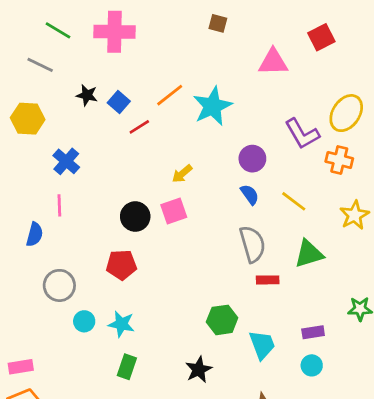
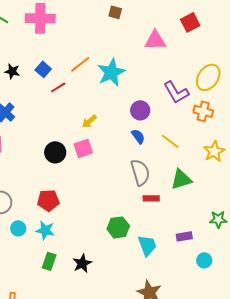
black star: (87, 95) -> (12, 71), moved
red pentagon: (121, 265) -> (48, 200), moved
cyan circle: (312, 365) -> (204, 260), moved
black star: (199, 370) -> (82, 263), moved

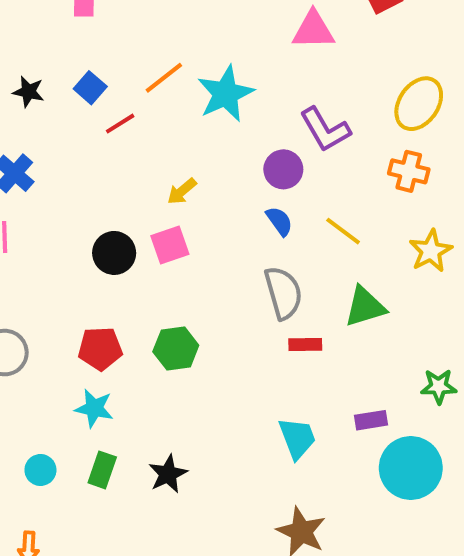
purple L-shape: (176, 92) -> (325, 130), moved
green hexagon: (118, 227) -> (176, 349), moved
cyan circle: (18, 228) -> (40, 470), moved
cyan circle: (204, 260) -> (411, 468), size x2.0

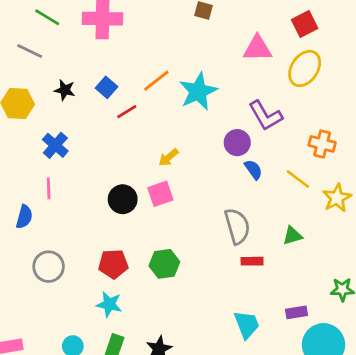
yellow ellipse: (419, 104) -> (305, 68), moved
blue semicircle: (279, 221) -> (253, 170), moved
yellow line: (343, 231) -> (298, 179), moved
green triangle: (365, 307) -> (292, 236), size x0.7

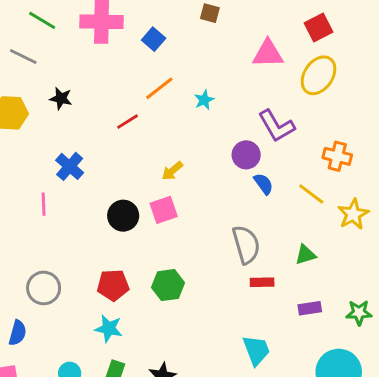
blue square: (107, 87) -> (154, 39), moved
cyan star: (198, 91) -> (204, 100), size x0.5
blue cross: (55, 145) -> (70, 166), moved
blue semicircle: (24, 217) -> (18, 333), moved
purple rectangle: (297, 312) -> (310, 308), moved

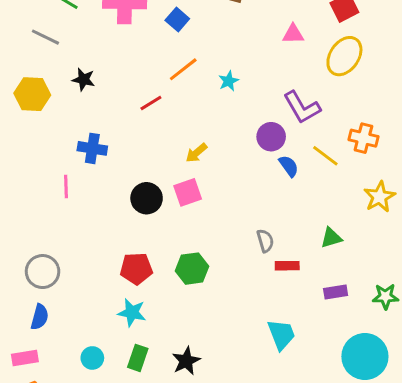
pink triangle: (268, 54) -> (293, 34), size x0.7
blue cross: (70, 166) -> (92, 148), turned -32
yellow line: (311, 194) -> (325, 156), moved
gray semicircle: (246, 245) -> (265, 241), moved, size x0.6
gray circle: (44, 288) -> (43, 272), moved

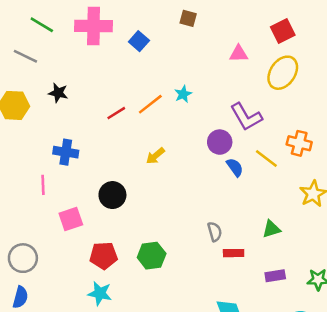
orange line: (183, 69) -> (150, 104), moved
pink square: (188, 192) -> (71, 219), moved

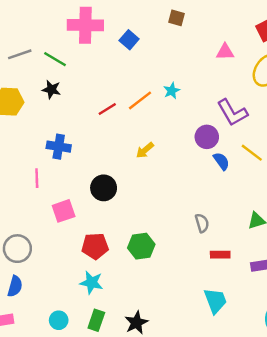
green line: (42, 25) -> (55, 59), moved
gray line: (25, 56) -> (20, 54), turned -45
red rectangle: (234, 253) -> (220, 255), moved

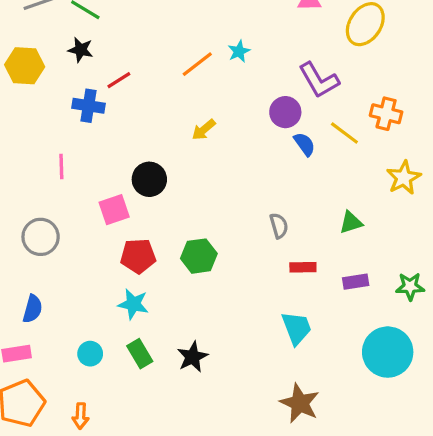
red line: (107, 109) -> (119, 80), moved
blue cross: (59, 147) -> (89, 106), moved
pink square: (64, 211) -> (114, 210), moved
gray circle: (17, 249) -> (41, 237), moved
green rectangle: (96, 320) -> (140, 354), turned -50

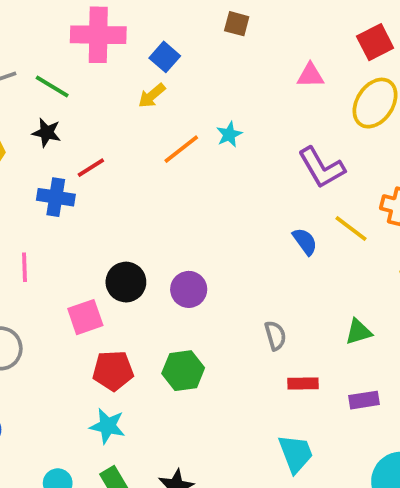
purple circle: (285, 112) -> (189, 289), moved
yellow arrow: (204, 130) -> (152, 96), moved

